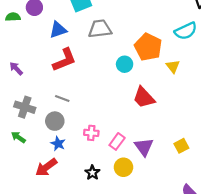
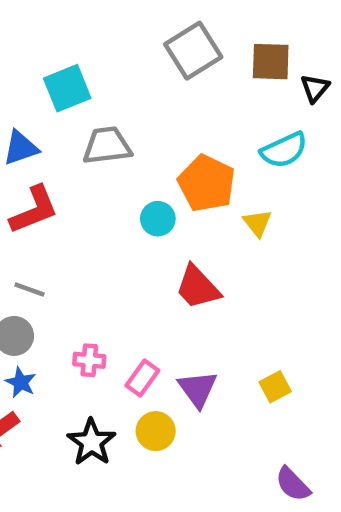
black star: (92, 173) -> (91, 442), size x1.5

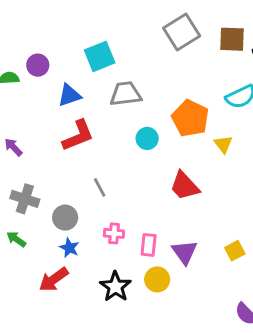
cyan circle: (158, 219) -> (147, 138), moved
gray line: (30, 289) -> (100, 187), moved, turned 42
pink rectangle: (142, 378) -> (149, 245), turned -30

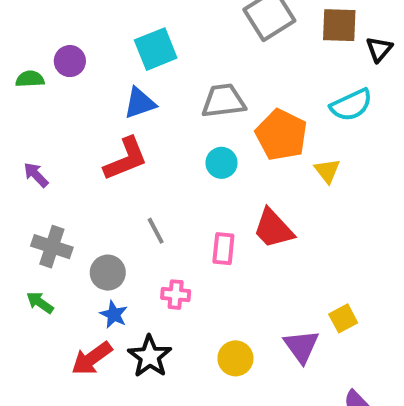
gray trapezoid: (126, 94) -> (223, 101), moved
blue triangle: (69, 95) -> (140, 103), moved
pink rectangle: (149, 245) -> (223, 249), moved
purple triangle: (185, 252) -> (301, 346), moved
black star: (115, 287) -> (150, 356), moved

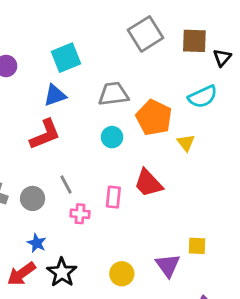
gray circle: (108, 273) -> (33, 198), moved
pink cross: (176, 295) -> (80, 214), moved
yellow square: (343, 318) -> (197, 246), turned 30

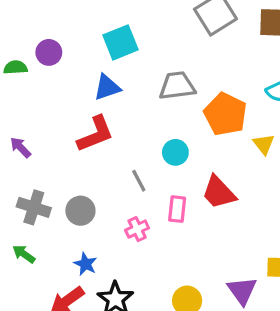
cyan circle: (112, 137) -> (175, 152), moved
gray line: (66, 185) -> (139, 181), moved
pink cross: (80, 214) -> (137, 229), turned -30

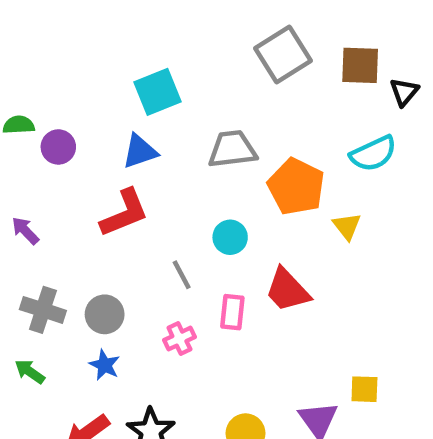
purple circle: (49, 52) -> (58, 147), moved
blue star: (85, 264) -> (105, 365), moved

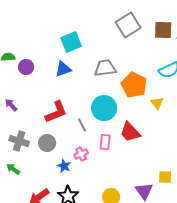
red L-shape: (124, 213) -> (56, 112), moved
cyan circle: (230, 237) -> (104, 108), size x1.6
blue star: (105, 365) -> (64, 166), moved

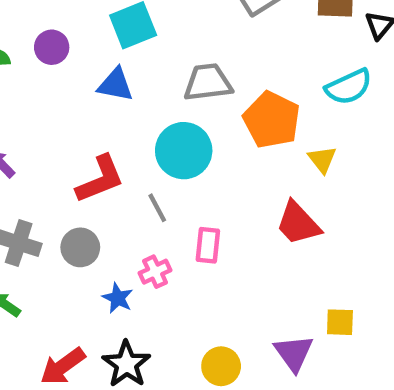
purple circle: (26, 67) -> (52, 47), moved
blue triangle: (63, 69) -> (115, 85), turned 30
cyan circle: (104, 108) -> (184, 151), moved
red trapezoid: (130, 132) -> (298, 223), moved

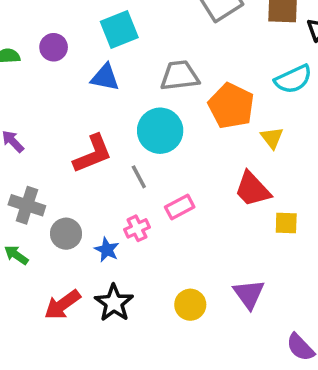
pink rectangle: (208, 245) -> (180, 207), turned 56
gray circle: (80, 247) -> (66, 234), moved
yellow square: (340, 322) -> (286, 223), moved

